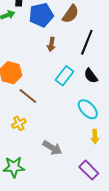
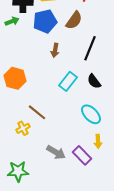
brown line: (28, 96) -> (37, 112), moved
purple rectangle: (89, 170) -> (82, 155), moved

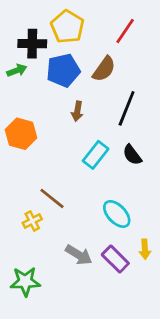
orange hexagon: (15, 78) -> (21, 134), moved
cyan ellipse: (91, 114) -> (117, 214), moved
yellow arrow: (98, 141) -> (145, 249), moved

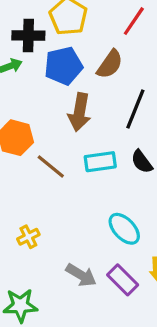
brown arrow: (77, 111) -> (79, 112), size x1.6
cyan rectangle: (96, 155) -> (100, 162), turned 44
brown line: (52, 198) -> (51, 166), moved

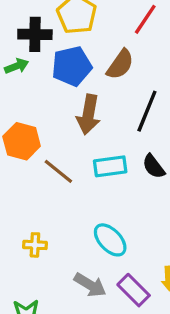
cyan ellipse: (124, 229) -> (110, 240), moved
yellow cross: (28, 237) -> (35, 245), turned 30

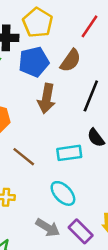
cyan rectangle: (110, 166) -> (69, 153), moved
brown line: (58, 171) -> (24, 157), moved

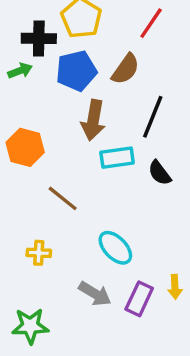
cyan rectangle: (69, 153) -> (117, 158), moved
purple rectangle: (81, 231) -> (139, 299), turned 70

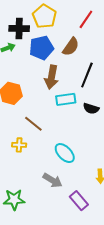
black semicircle: (160, 173) -> (91, 108), turned -35
yellow cross: (39, 253) -> (19, 145), moved
purple rectangle: (139, 299) -> (79, 201), moved, turned -66

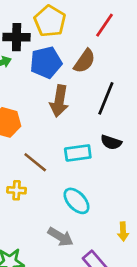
cyan rectangle: (66, 99) -> (78, 153), moved

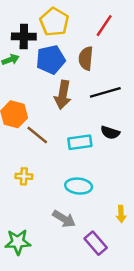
brown semicircle: (84, 61) -> (86, 58), turned 150
black line: (106, 98) -> (105, 92), turned 52
brown line: (35, 162) -> (37, 135), moved
cyan ellipse: (76, 201) -> (79, 186), turned -40

